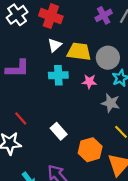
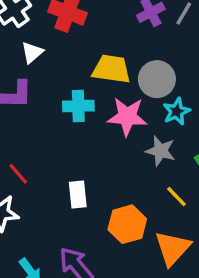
white triangle: (55, 45) -> (32, 52), moved
pink star: (89, 82) -> (127, 117), size x1.6
white rectangle: (59, 131) -> (78, 195), turned 35

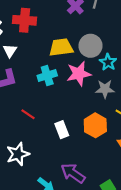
red line: (18, 174) -> (28, 114), moved
orange hexagon: (127, 224) -> (95, 125), moved

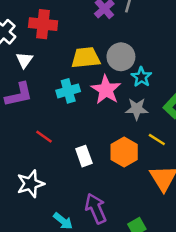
pink star: (79, 74) -> (106, 90), turned -30
purple arrow: (73, 173) -> (96, 209), turned 30

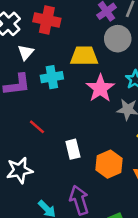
gray circle: (121, 57) -> (118, 39), moved
cyan cross: (68, 91) -> (52, 77), moved
orange hexagon: (124, 152) -> (109, 164), moved

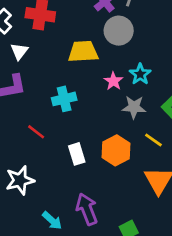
cyan cross: (52, 77) -> (64, 99), moved
pink star: (100, 88) -> (113, 81), moved, size x0.6
orange hexagon: (109, 164) -> (116, 150), moved

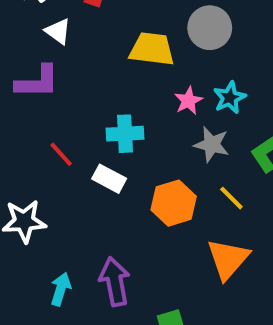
white triangle: (19, 51) -> (58, 31), turned -42
cyan cross: (64, 99) -> (125, 134), moved
white rectangle: (77, 154) -> (109, 179), moved, turned -55
cyan arrow: (52, 221) -> (61, 289), turned -125

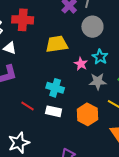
gray circle: (210, 28) -> (92, 27), moved
cyan cross: (125, 134) -> (55, 88), turned 36

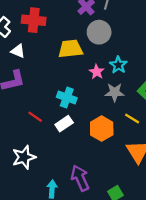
gray circle: (92, 27) -> (99, 32), moved
white rectangle: (54, 111) -> (64, 124), turned -49

